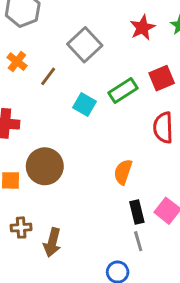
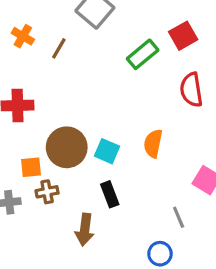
cyan square: (84, 104) -> (107, 151), moved
black rectangle: (137, 212) -> (110, 194), moved
brown cross: (21, 228) -> (47, 192), moved

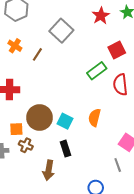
green rectangle: (143, 54) -> (97, 71), moved
brown cross: (47, 192) -> (26, 145), turned 32
gray line: (179, 217) -> (118, 165), moved

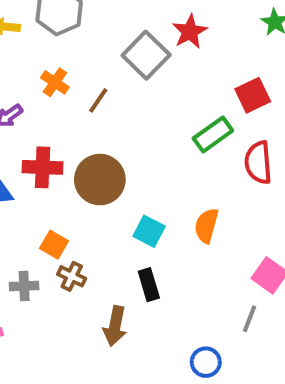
red star: (101, 16) -> (190, 32), moved
brown circle: (40, 118) -> (100, 180), moved
orange square: (16, 129) -> (54, 245), turned 32
gray line: (118, 165) -> (250, 319), turned 40

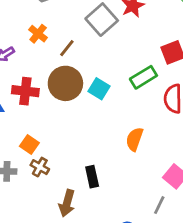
brown circle: (100, 180) -> (65, 83), moved
cyan square: (149, 231) -> (99, 89), moved

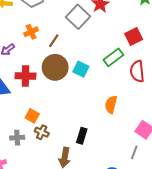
orange cross: (38, 34) -> (31, 32), turned 32
black rectangle: (92, 177) -> (82, 136), turned 35

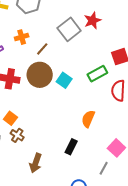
black rectangle: (82, 136) -> (71, 147), moved

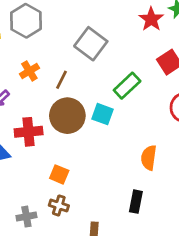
red star: (93, 20) -> (151, 19), moved
green rectangle: (97, 74) -> (127, 86), moved
orange square: (10, 118) -> (59, 174), moved

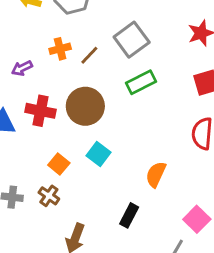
brown line: (62, 80) -> (89, 55), moved
green rectangle: (127, 86) -> (141, 82), moved
cyan square: (102, 114) -> (99, 154), moved

